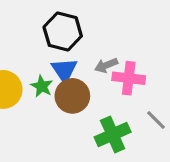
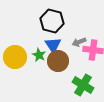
green cross: (113, 135) -> (83, 85), turned -35

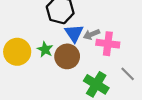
blue triangle: (53, 45) -> (74, 33), moved

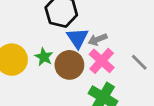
pink cross: (108, 44) -> (102, 61), moved, turned 35
gray line: (128, 74) -> (139, 62), moved

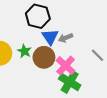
pink cross: (102, 61) -> (66, 66), moved

